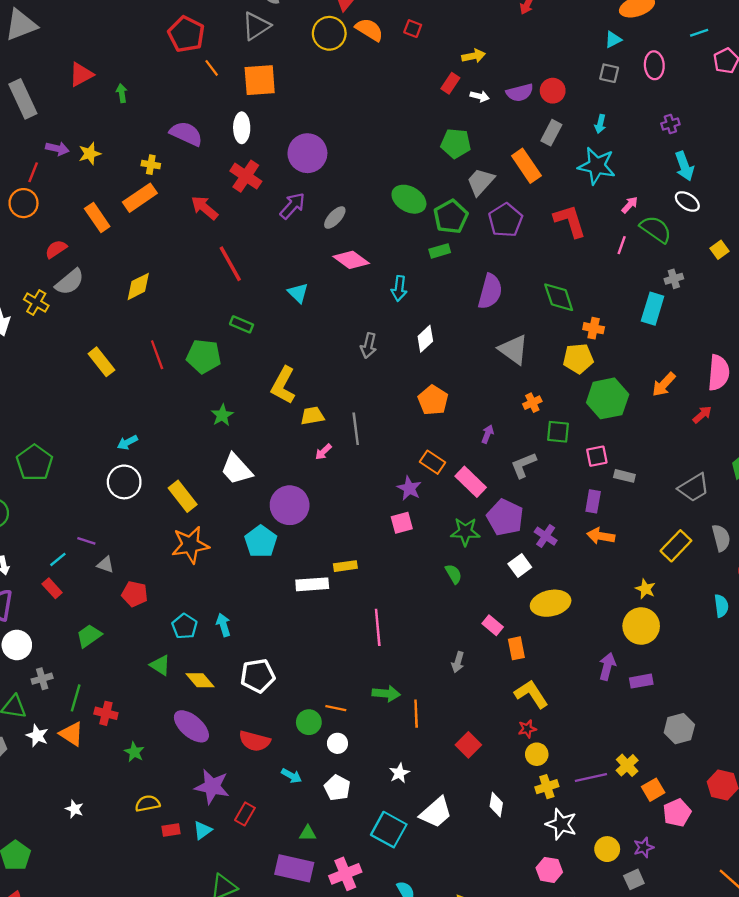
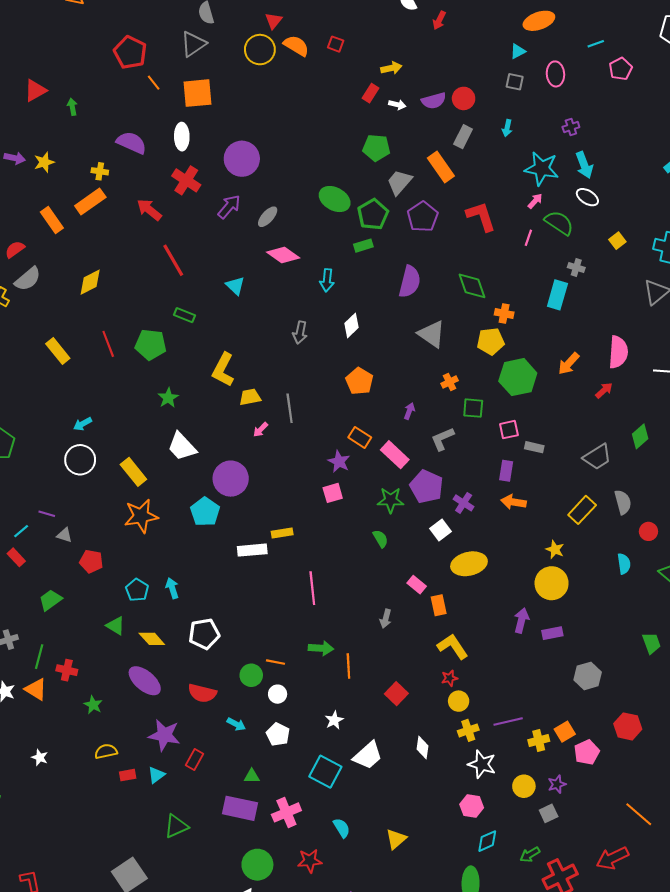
cyan star: (597, 166) -> (542, 169), moved
gray cross: (674, 279) -> (576, 267), turned 35
yellow cross: (627, 765) -> (539, 741), moved, turned 30

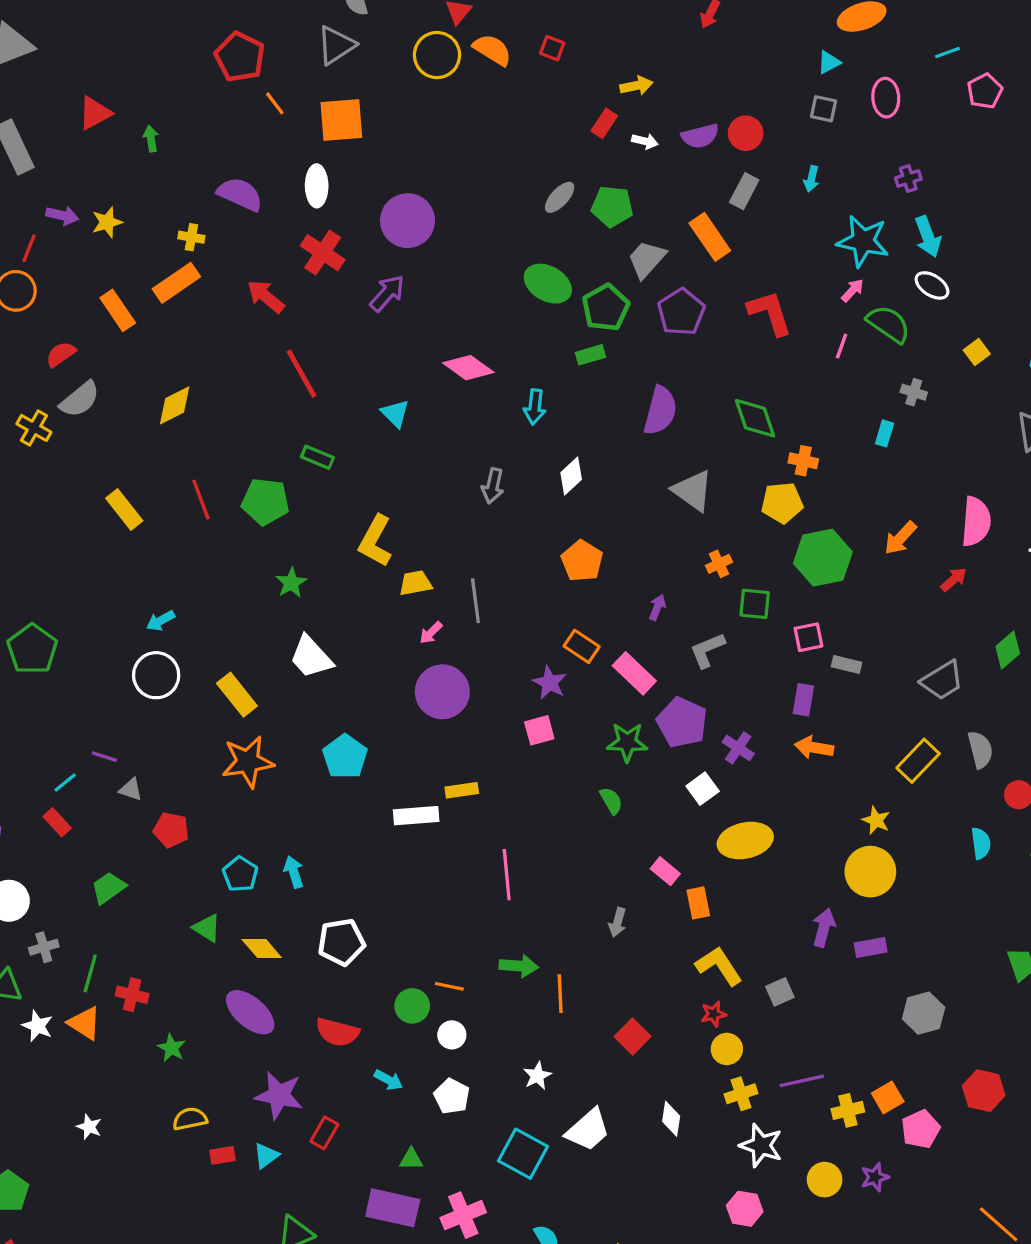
gray ellipse: (268, 217) -> (560, 197), moved
cyan rectangle: (557, 295) -> (885, 433), size x0.6
purple circle: (231, 479) -> (442, 692), moved
gray square: (549, 813) -> (780, 992), moved

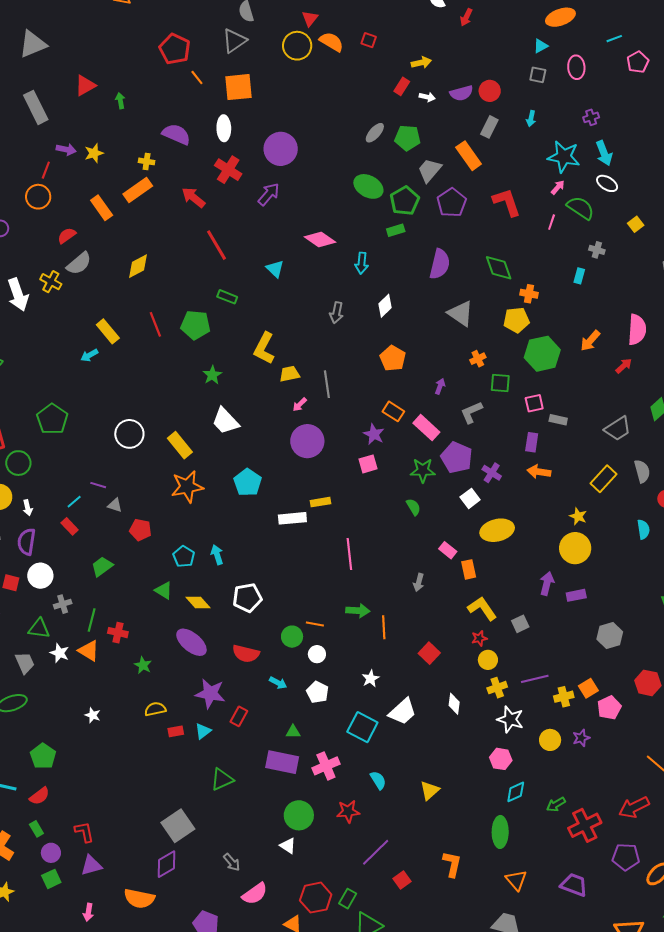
cyan arrow: (161, 621) -> (89, 355), moved

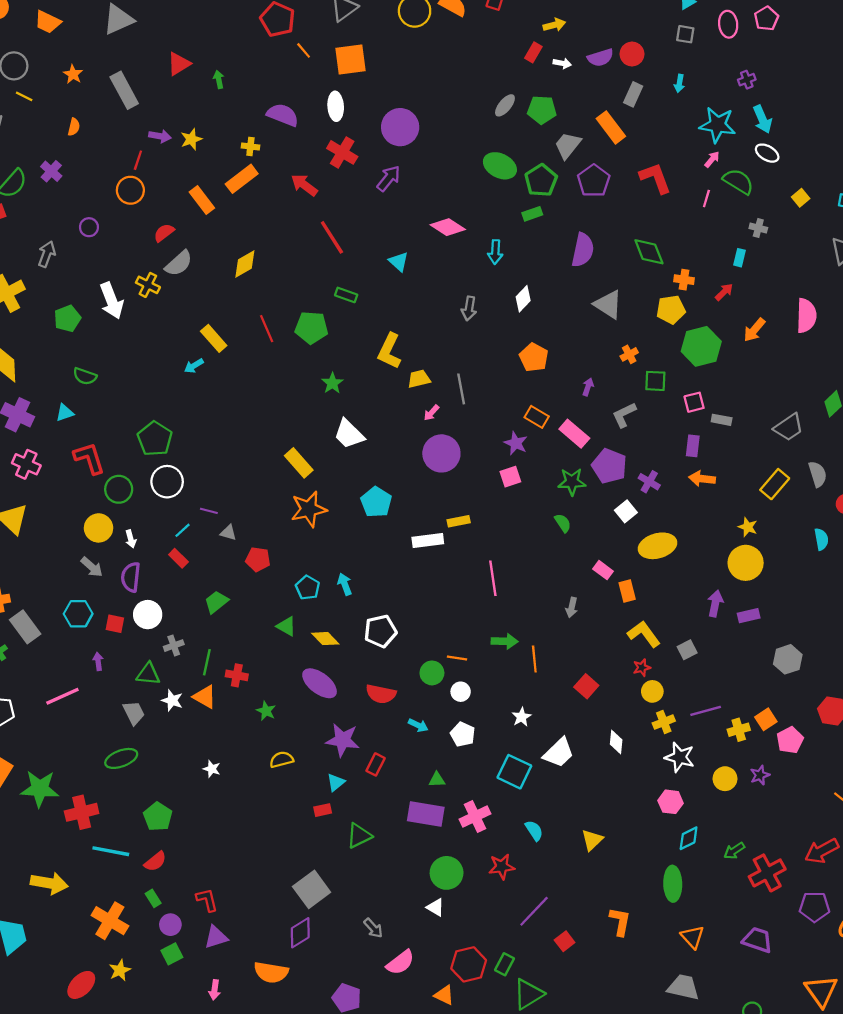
pink pentagon: (638, 62) -> (766, 19), moved
red arrow: (624, 366) -> (724, 292), moved
white circle: (129, 434) -> (167, 482), moved
red rectangle: (176, 731) -> (323, 810), moved

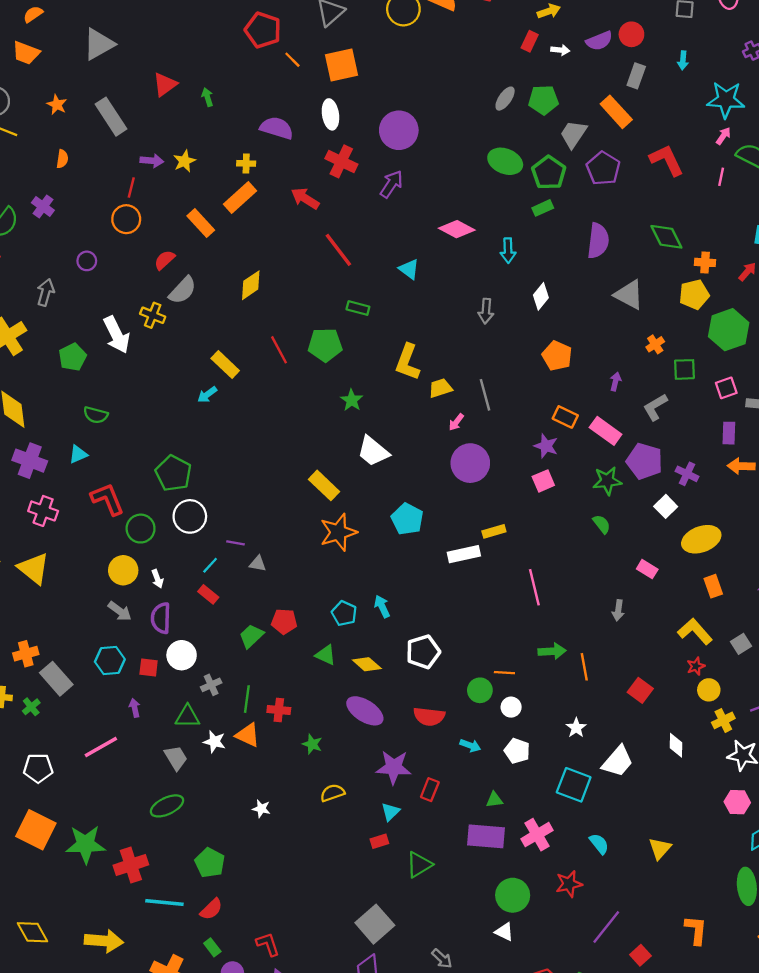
red pentagon: (258, 559) -> (284, 621), moved
orange rectangle: (627, 591) -> (713, 586), moved

